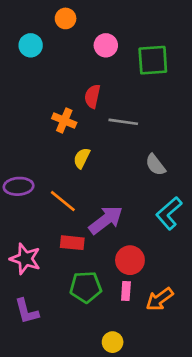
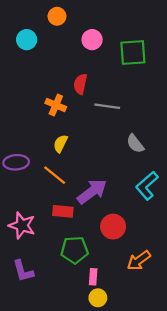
yellow semicircle: (82, 158) -> (60, 144), moved
pink rectangle: (126, 291) -> (93, 277), moved

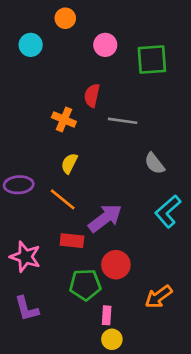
red circle: (113, 227) -> (116, 265), moved

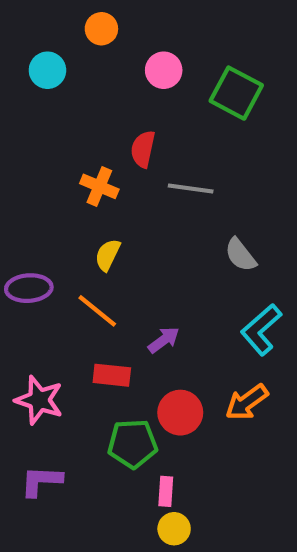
green square: (152, 60) -> (236, 93), turned 32
purple arrow: (105, 218) -> (164, 340), size x0.6
orange arrow: (159, 297) -> (247, 402), moved
purple L-shape: (27, 309) -> (41, 481), turned 108

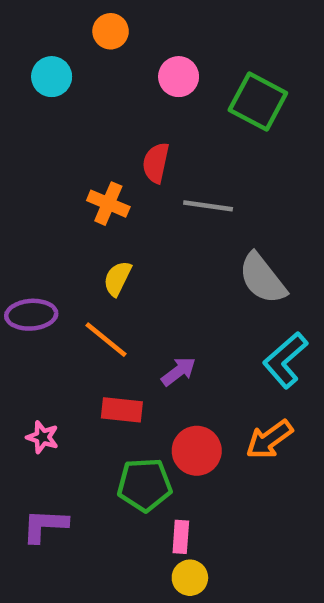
gray semicircle: (240, 255) -> (262, 278), size x1.4
pink star: (39, 400) -> (43, 437), size x0.6

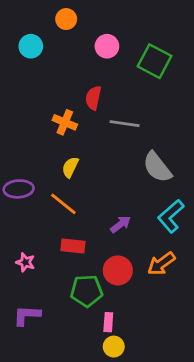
purple arrow: (179, 371) -> (121, 224), moved

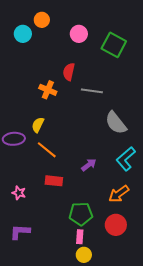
orange circle: (66, 19) -> (42, 20), moved
yellow semicircle: (70, 167) -> (38, 125), moved
red circle: (118, 270) -> (116, 225), moved
green pentagon: (87, 291) -> (81, 214), moved

